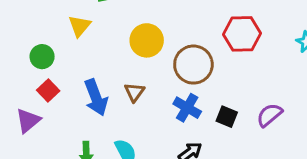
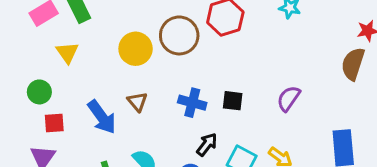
brown circle: (193, 65) -> (179, 35), moved
red square: (48, 91) -> (54, 123), turned -35
purple semicircle: (269, 115) -> (289, 98), moved

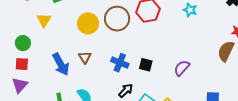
red square: (54, 123) -> (22, 64), moved

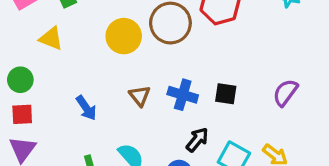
yellow triangle: (44, 20) -> (51, 38), turned -35
brown triangle: (85, 57) -> (140, 96), moved
blue arrow: (61, 64) -> (86, 108), size x0.7

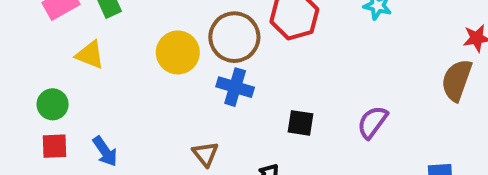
blue cross: (183, 95) -> (235, 87), moved
brown triangle: (140, 96) -> (205, 154), moved
blue arrow: (86, 108) -> (105, 151), moved

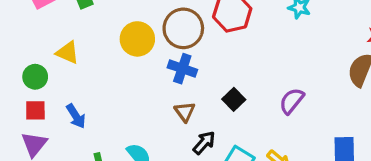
yellow triangle: (90, 55) -> (68, 52), moved
black square: (301, 123) -> (234, 99), turned 35
brown triangle: (205, 154) -> (185, 112), moved

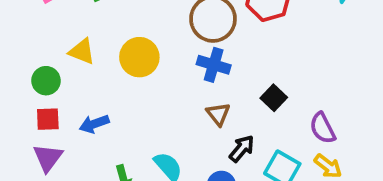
yellow circle: (137, 39) -> (139, 57), moved
purple semicircle: (292, 101) -> (323, 128), moved, turned -64
blue arrow: (76, 116) -> (94, 124), turned 105

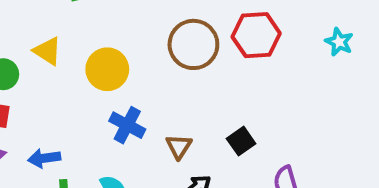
blue cross: (214, 65) -> (127, 125), moved
blue arrow: (94, 124) -> (44, 158), moved

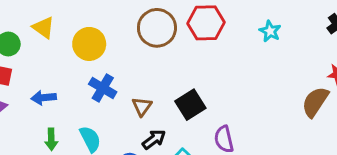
black square: (241, 141) -> (190, 105), size x1.4
blue arrow: (44, 158) -> (44, 98), moved

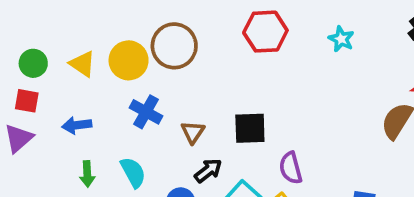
yellow triangle: (43, 28) -> (82, 64), moved
brown circle: (157, 28) -> (174, 46), moved
black square: (190, 105) -> (250, 128), turned 32

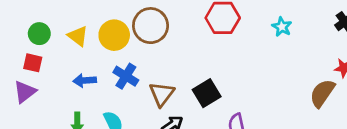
blue arrow: (77, 125) -> (85, 81), moved
black square: (250, 128) -> (207, 93), turned -32
brown triangle: (193, 132) -> (162, 94), size x1.4

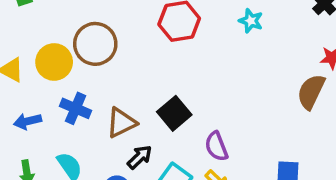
brown triangle: (162, 94) -> (121, 123), turned 36

